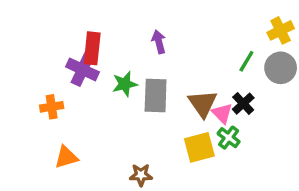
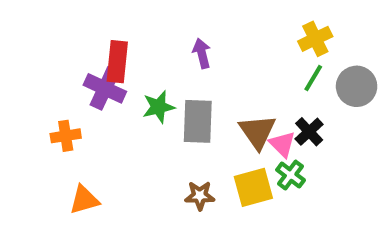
yellow cross: (281, 30) -> (315, 39), moved
brown star: (141, 175) -> (200, 196), moved

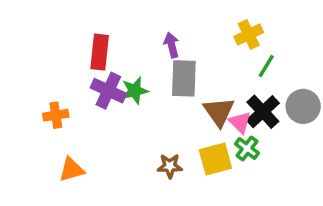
yellow cross: (315, 39) -> (249, 34), moved
gray circle: (357, 86) -> (303, 106), moved
purple cross: (105, 88) -> (108, 91), moved
gray rectangle: (198, 121) -> (184, 78), moved
black cross: (309, 132) -> (263, 112), size x1.4

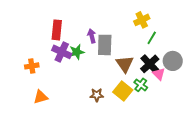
purple arrow: (172, 45) -> (92, 36), moved
pink triangle: (240, 122) -> (159, 74), moved
yellow square: (215, 159) -> (123, 91), turned -36

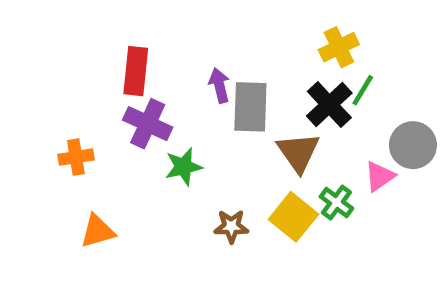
green star: (77, 52) -> (184, 167), moved
black cross: (150, 64) -> (329, 105), moved
pink triangle: (159, 74) -> (379, 176), turned 40

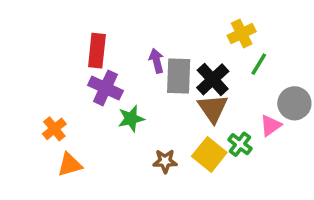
black cross: (329, 105) -> (213, 79), moved
orange cross: (76, 157) -> (54, 129), moved, turned -30

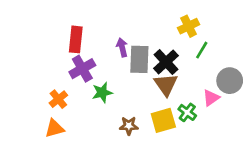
purple cross: (105, 88) -> (82, 69), turned 35
orange cross: (54, 129) -> (58, 99), moved
yellow square: (209, 154) -> (163, 120), turned 35

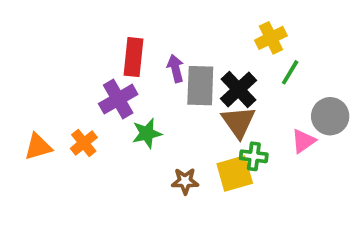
red rectangle: (76, 39) -> (133, 57), moved
green cross: (187, 112) -> (254, 156), moved, turned -30
orange triangle: (54, 128) -> (38, 147), moved

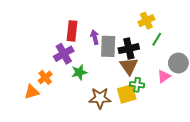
black cross: (238, 89) -> (129, 49), turned 30
orange triangle: (38, 147) -> (32, 92), moved
brown star: (185, 181) -> (100, 98), size x1.5

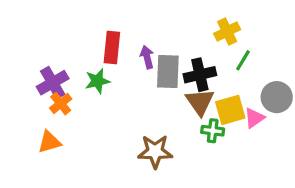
purple cross: (64, 54) -> (53, 83), moved
green star: (79, 72) -> (97, 81), moved
orange cross: (45, 77) -> (61, 104), moved
yellow square: (127, 94) -> (230, 110), moved

